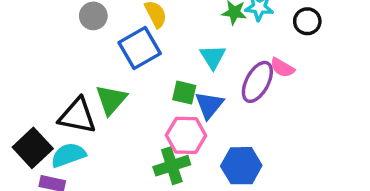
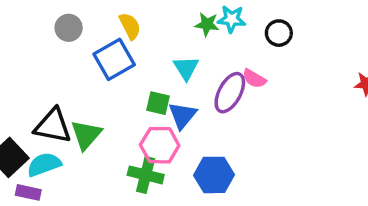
green triangle: (111, 100) -> (86, 135), moved
green cross: (172, 166) -> (146, 175), turned 32

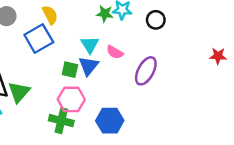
pink semicircle: (254, 79) -> (115, 52), moved
purple ellipse: (230, 93) -> (146, 71), moved
blue triangle: (182, 115) -> (89, 66), moved

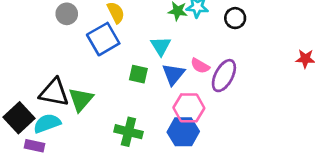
pink semicircle: (115, 52) -> (200, 66), moved
blue triangle: (89, 66) -> (173, 74), moved
pink hexagon: (71, 99) -> (189, 108), moved

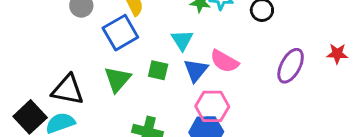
pink semicircle: (200, 66) -> (224, 61), size x1.4
purple ellipse: (224, 76) -> (291, 66), moved
green triangle: (81, 99) -> (117, 79), moved

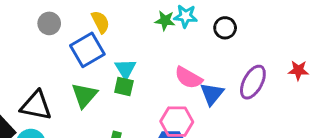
cyan triangle: (182, 40) -> (125, 69), moved
blue triangle: (196, 70) -> (212, 94), moved

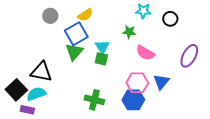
green star: (165, 21) -> (129, 32), moved
yellow semicircle: (100, 22) -> (85, 15), turned 84
blue triangle: (212, 94) -> (161, 82), moved
green triangle: (84, 95) -> (74, 52), moved

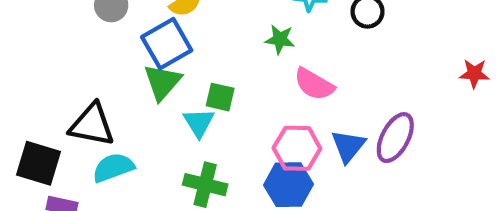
cyan triangle: (102, 47) -> (199, 123), moved
purple ellipse: (189, 56) -> (395, 138), moved
black square: (16, 90) -> (39, 163), turned -30
cyan semicircle: (36, 94) -> (113, 168), moved

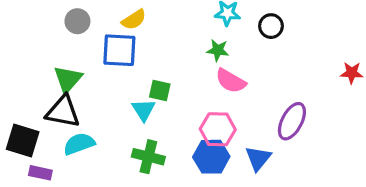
green star: (280, 39) -> (218, 50), moved
blue square: (167, 44) -> (119, 50), turned 33
green triangle: (162, 82) -> (68, 79), moved
blue triangle: (348, 146) -> (258, 158), moved

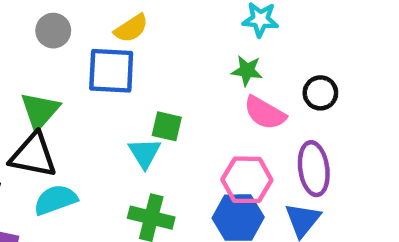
black circle: (271, 26) -> (320, 93), moved
purple ellipse: (292, 121) -> (314, 169), moved, turned -36

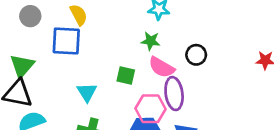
yellow semicircle: (131, 28) -> (79, 15), turned -85
green square: (167, 126) -> (126, 76), moved
purple ellipse: (314, 169) -> (174, 94), moved

